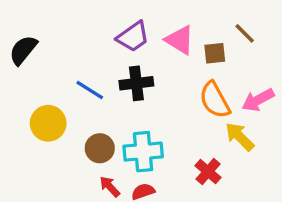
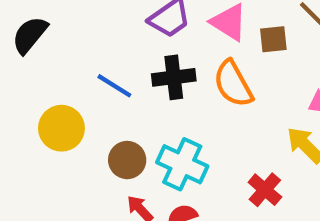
orange semicircle: (215, 100) -> (233, 84), moved
cyan cross: (143, 152) -> (182, 164), turned 30

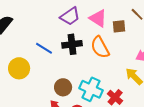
brown circle: (127, 160) -> (63, 87), moved
cyan cross: (182, 164) -> (91, 89), moved

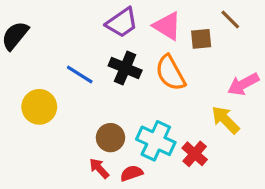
black cross: (72, 44) -> (125, 68), turned 30

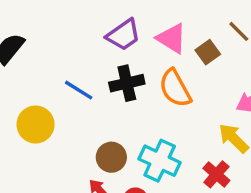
brown square: (201, 39) -> (208, 52), turned -30
black cross: (125, 68) -> (127, 83), turned -36
red cross: (195, 154) -> (216, 174), moved

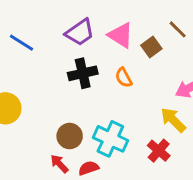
orange semicircle: (175, 88) -> (124, 78), size x0.6
blue line: (79, 90) -> (21, 43), moved

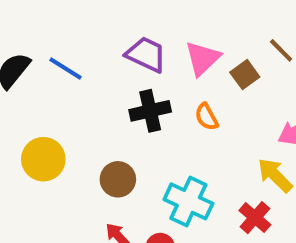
purple trapezoid: (80, 32) -> (146, 54), turned -120
pink triangle: (121, 35) -> (203, 58), turned 44
brown circle: (70, 136) -> (118, 179), moved

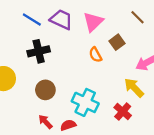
blue line: (65, 69) -> (32, 19), moved
brown square: (245, 75) -> (117, 42), moved
black cross: (150, 111) -> (39, 51), moved

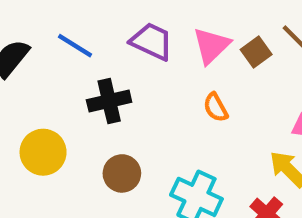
blue line: (32, 19) -> (75, 46), moved
brown square: (117, 42) -> (256, 52), moved

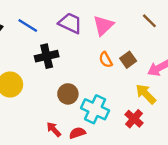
brown square: (256, 52) -> (128, 60), moved
brown circle: (122, 173) -> (68, 94), moved

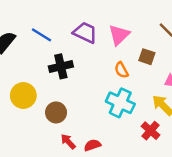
brown square: (128, 60) -> (147, 57), moved, turned -35
brown circle: (68, 94) -> (56, 112), moved
cyan cross: (95, 109) -> (120, 103), moved

